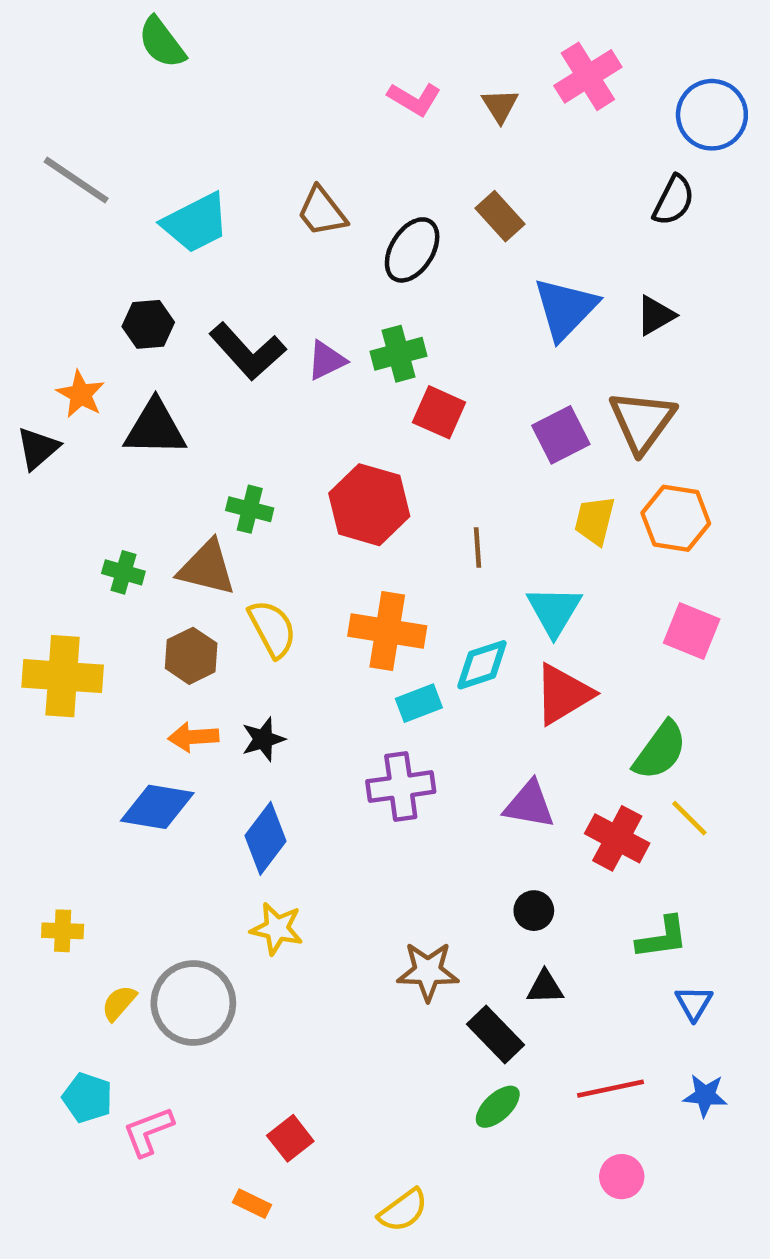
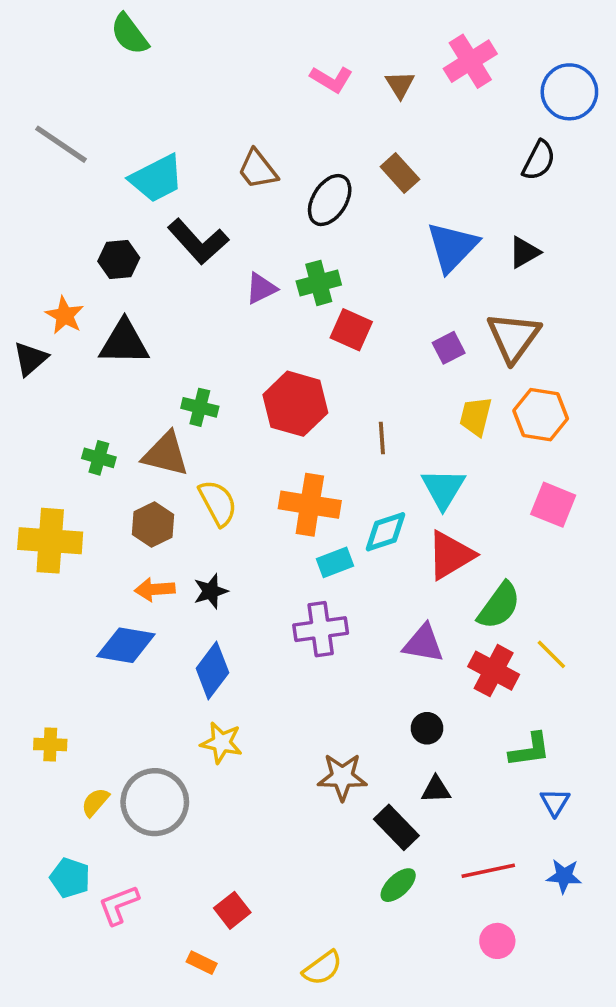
black L-shape: (247, 351) -> (198, 241), moved
purple square: (561, 435) -> (449, 348), size x0.7
green semicircle: (660, 750) -> (499, 606), moved

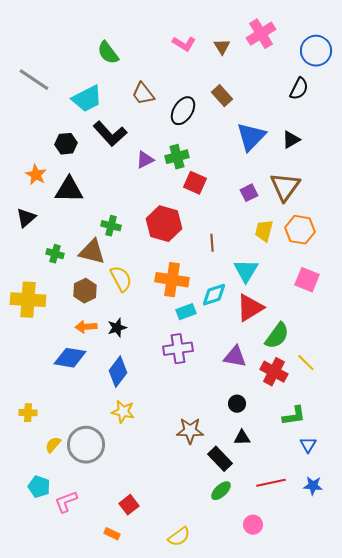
green semicircle: (130, 34) -> (108, 53), moved
black triangle: (30, 359) -> (26, 218), moved
pink circle: (497, 941) -> (253, 525), moved

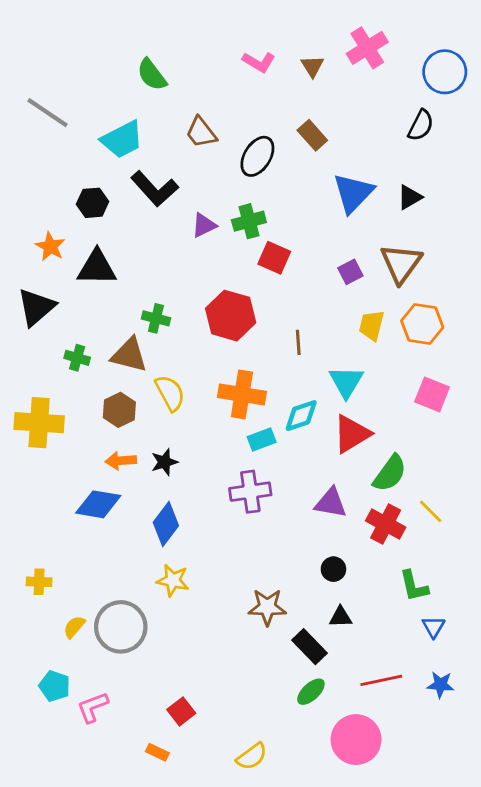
black triangle: (26, 218) -> (36, 307), size x1.4
green L-shape: (294, 416) -> (414, 586), turned 85
pink circle: (253, 525) -> (356, 740), size x1.8

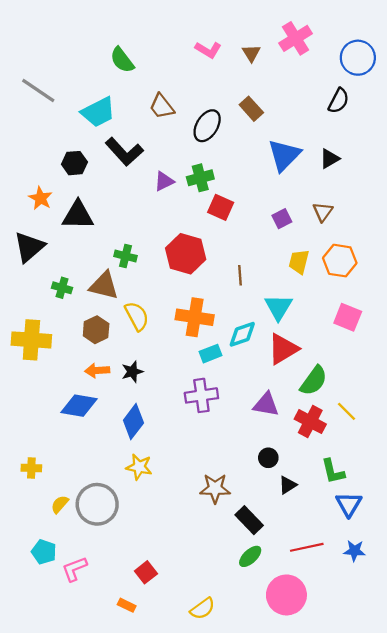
brown triangle: (401, 263) -> (323, 212), size x0.6
black triangle: (341, 617) -> (288, 485), moved, turned -30
blue triangle: (433, 627) -> (349, 504), size x1.4

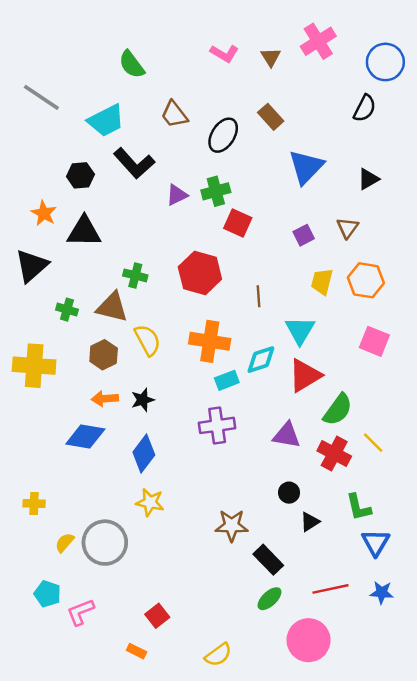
black triangle: (330, 159) -> (368, 179), moved

